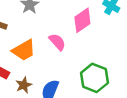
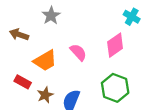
pink diamond: (82, 20) -> (115, 45), moved

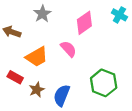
pink diamond: (115, 45) -> (84, 23), moved

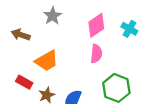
cyan cross: (119, 15) -> (129, 29), moved
pink semicircle: (68, 49) -> (96, 54), moved, turned 48

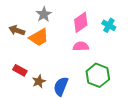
pink semicircle: (96, 54) -> (81, 46), turned -98
orange trapezoid: (47, 61) -> (39, 37), moved

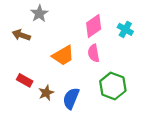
gray star: (44, 14) -> (39, 14), moved
orange trapezoid: (39, 37) -> (63, 55), moved
pink semicircle: (81, 46) -> (94, 53), turned -98

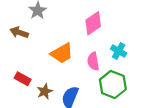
cyan cross: (125, 29) -> (119, 51), moved
pink semicircle: (94, 53) -> (93, 61), moved

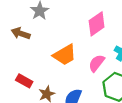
pink semicircle: (93, 61) -> (97, 63), turned 48

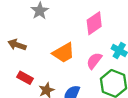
brown arrow: (21, 33) -> (17, 45), moved

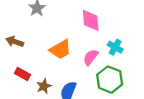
pink diamond: (94, 23) -> (91, 20), turned -60

